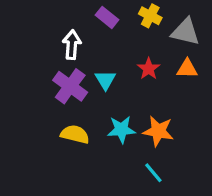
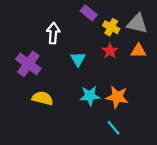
yellow cross: (150, 16) -> (111, 27), moved
purple rectangle: (107, 17) -> (89, 13), moved
purple cross: (70, 86) -> (28, 64), moved
yellow semicircle: (75, 134) -> (43, 98), moved

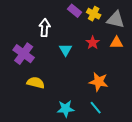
yellow cross: (111, 27) -> (94, 14), moved
cyan star: (90, 96) -> (66, 109), moved

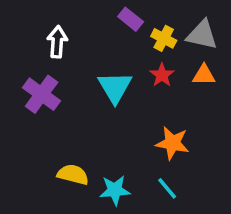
yellow cross: (94, 14) -> (164, 38), moved
white arrow: (45, 28) -> (57, 42), moved
cyan triangle: (66, 50) -> (115, 87), size x1.5
yellow semicircle: (36, 83) -> (73, 175), moved

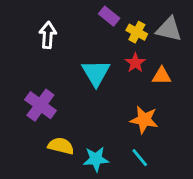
orange triangle: (204, 75) -> (162, 76), moved
purple cross: (42, 94) -> (40, 105), moved

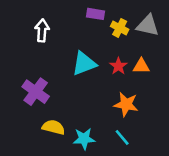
purple rectangle: (109, 16) -> (95, 14), turned -30
red star: (135, 63) -> (118, 66), moved
cyan triangle: (96, 73) -> (84, 64), turned 40

